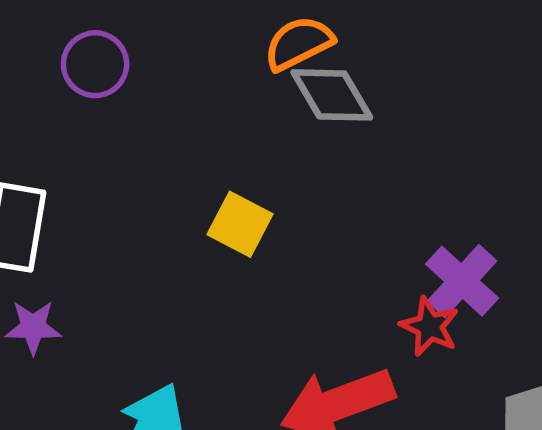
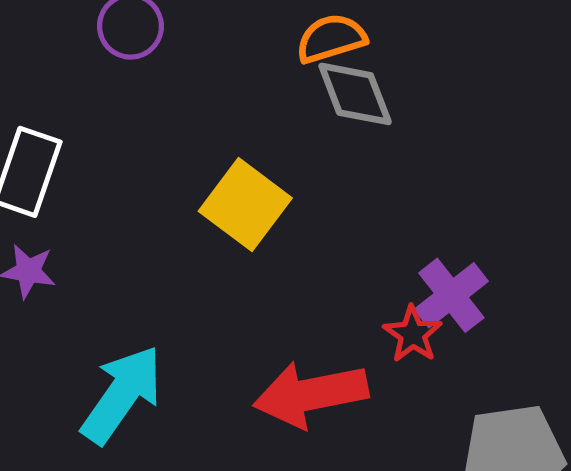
yellow square: (240, 224) -> (245, 205), size x1.4

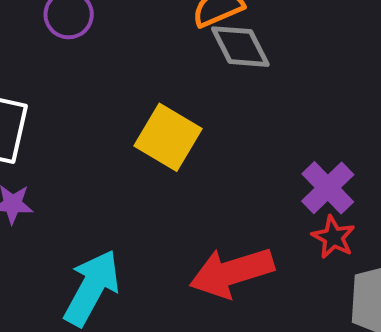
red star: (413, 334) -> (333, 237), moved

